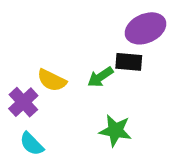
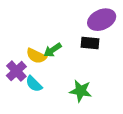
green arrow: (100, 77) -> (53, 50), moved
cyan semicircle: (32, 144) -> (34, 84), moved

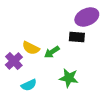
green arrow: (53, 50) -> (52, 52), moved
cyan semicircle: (34, 84) -> (29, 85), moved, turned -70

